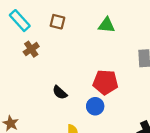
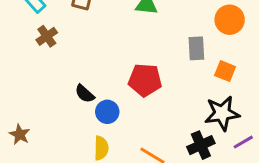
blue circle: (95, 106) -> (107, 112), moved

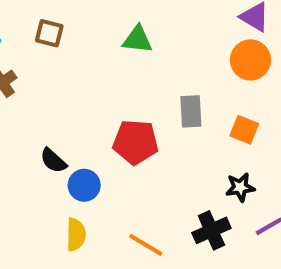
gray rectangle: (196, 48) -> (191, 111), moved
black star: (222, 113) -> (240, 187), size x0.6

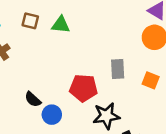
green triangle: (138, 39) -> (61, 25), moved
black star: (240, 187) -> (106, 116), moved, size x1.5

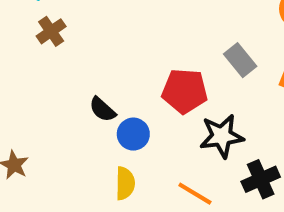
gray rectangle: (118, 69) -> (240, 60), turned -36

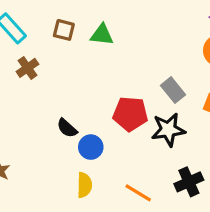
black star: (222, 136) -> (168, 130), moved

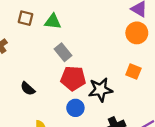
gray rectangle: (173, 90) -> (63, 52), moved
blue circle: (91, 147) -> (75, 108), moved

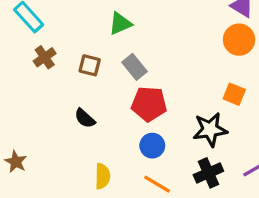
brown square: (25, 18) -> (90, 65), moved
green triangle: (53, 22) -> (120, 24), turned -30
black star: (100, 90) -> (210, 130), moved

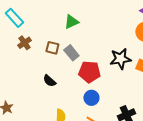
gray rectangle: (135, 67) -> (71, 53), moved
black star: (210, 130) -> (120, 59), moved

